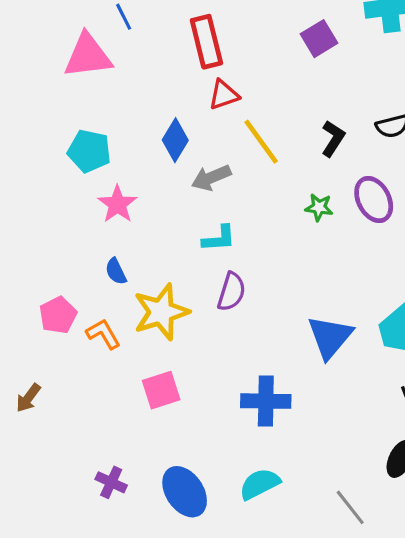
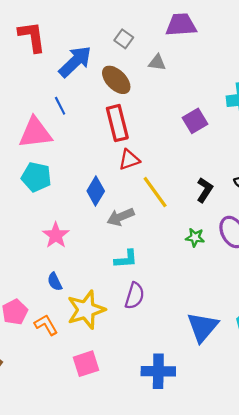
cyan pentagon: (89, 151) -> (36, 177), moved

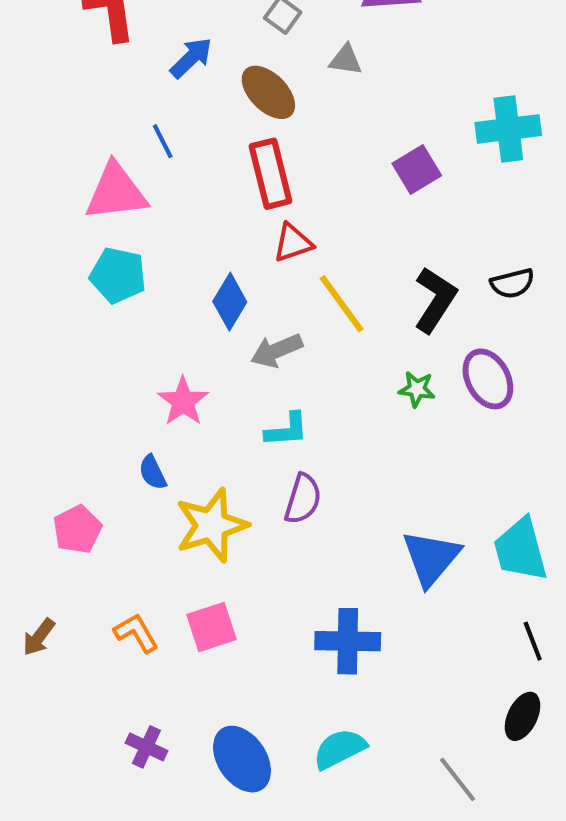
blue arrow: (75, 62) -> (191, 58), size x0.7
black L-shape: (205, 190) -> (435, 300), size x1.4
pink star: (56, 235) -> (183, 401), moved
orange L-shape: (46, 325) -> (136, 633), moved

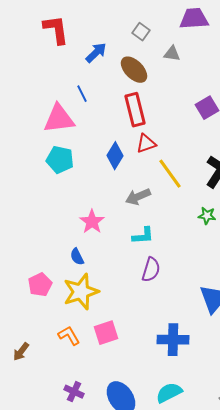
blue diamond: (230, 302) -> (115, 156), moved
yellow star: (212, 525) -> (81, 292), moved
brown arrow: (39, 637) -> (21, 352), moved

